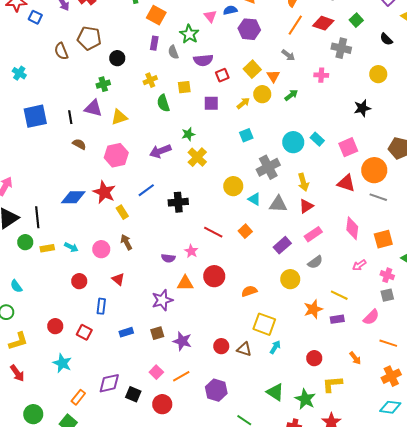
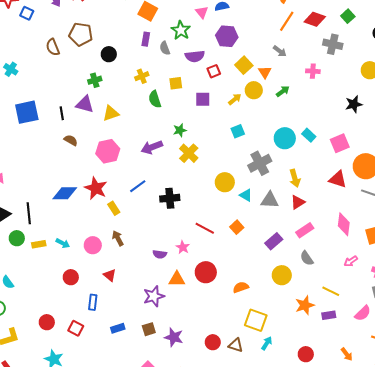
purple hexagon: (249, 29) -> (227, 36), moved
gray semicircle: (315, 262) -> (307, 258), turned 91

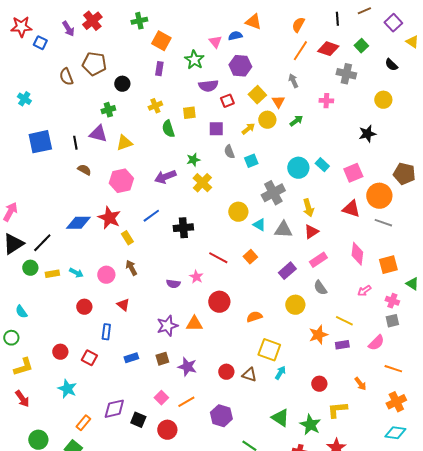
gray semicircle: (165, 48) -> (229, 152), moved
gray arrow: (280, 51) -> (293, 81), turned -152
black line: (29, 213) -> (42, 243), turned 50
orange triangle: (177, 279) -> (194, 324), moved

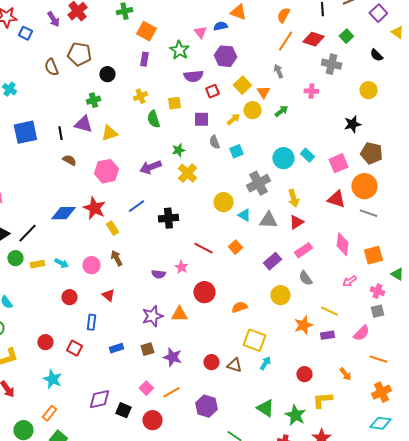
brown pentagon: (404, 174) -> (371, 153), moved
orange rectangle: (83, 423) -> (49, 413), moved

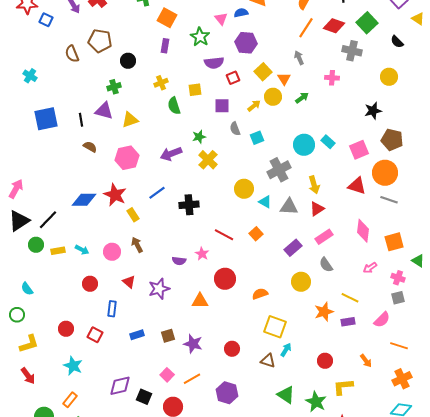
green square: (346, 36) -> (367, 23), size x1.5
purple star: (152, 316) -> (159, 289), moved
brown triangle: (234, 365) -> (268, 361), moved

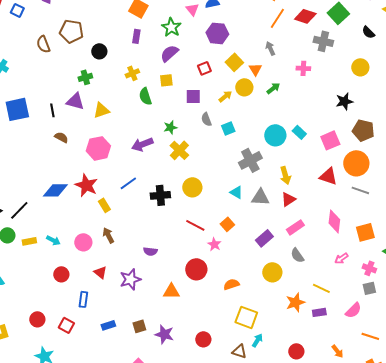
purple semicircle: (214, 63) -> (169, 53), moved, turned 144
yellow circle: (244, 189) -> (192, 187), moved
pink star: (202, 254) -> (214, 244), moved

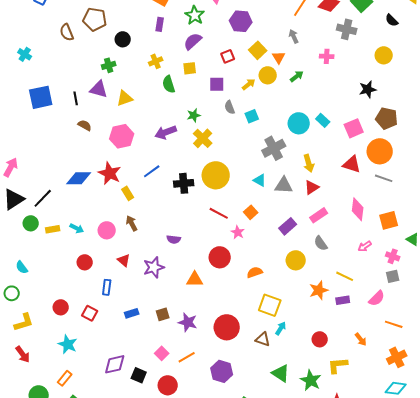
yellow circle: (192, 187) -> (216, 175), size x1.4
red circle: (203, 339) -> (227, 327), size x1.6

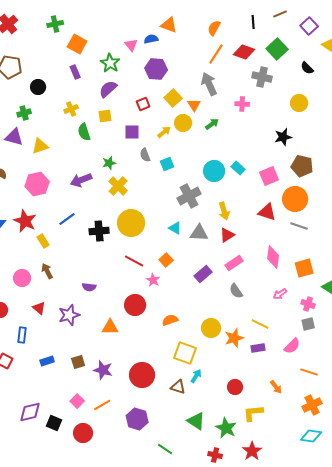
purple rectangle: (160, 24) -> (75, 72), turned -32
gray arrow: (294, 36) -> (209, 84), size x1.6
yellow circle: (296, 260) -> (211, 328), moved

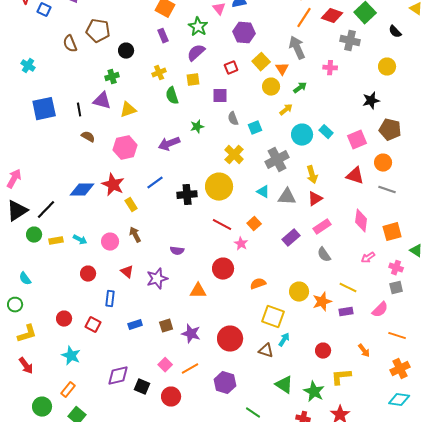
yellow arrow: (164, 132) -> (286, 110), moved
yellow cross: (118, 186) -> (234, 155), moved
orange circle: (295, 199) -> (383, 163), size x0.7

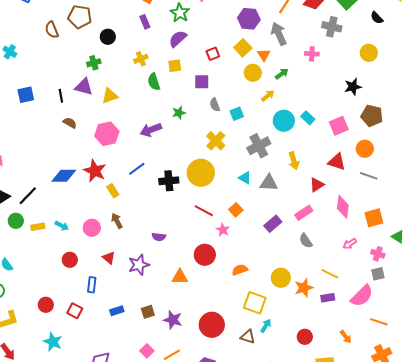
purple hexagon: (244, 33) -> (249, 19), moved
blue square: (44, 109) -> (26, 95), size x0.7
red triangle: (315, 199) -> (317, 185), moved
pink semicircle: (380, 310) -> (362, 296), size x1.4

